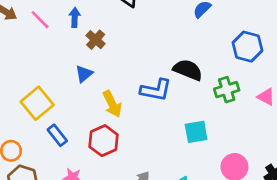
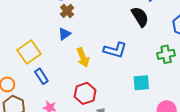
brown cross: (96, 40) -> (67, 11), moved
black semicircle: (188, 70) -> (140, 17), moved, turned 30
red hexagon: (103, 141) -> (85, 93), moved

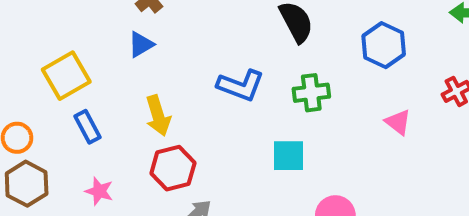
green cross: (166, 54) -> (311, 93), moved
yellow arrow: (83, 57) -> (158, 116), moved

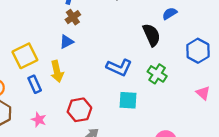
green cross: (311, 93) -> (157, 74), turned 36
yellow arrow: (158, 116) -> (57, 71), moved
cyan square: (288, 156) -> (128, 100), moved

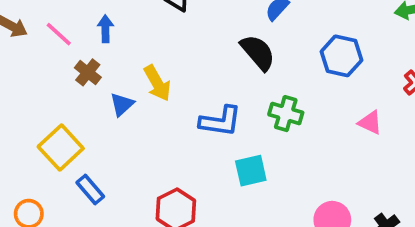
brown cross: (73, 17) -> (88, 72), moved
yellow arrow: (57, 71) -> (157, 83), moved

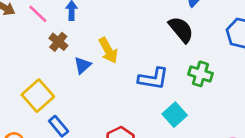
cyan square: (251, 171) -> (175, 115), turned -30

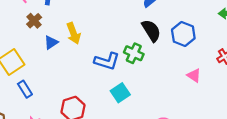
black semicircle: (181, 30) -> (151, 31), moved
green cross: (200, 74) -> (134, 53), moved

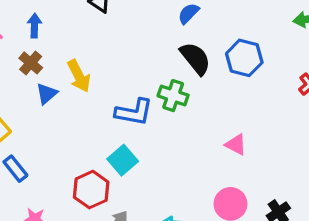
brown cross: (34, 21) -> (31, 63), moved
pink triangle: (194, 75) -> (236, 144), moved
cyan square: (120, 93) -> (123, 160), moved

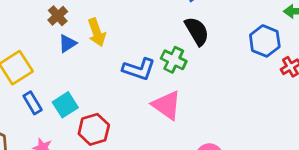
blue hexagon: (244, 58) -> (265, 41), moved
pink triangle: (236, 144) -> (167, 105), moved, size x1.6
cyan square: (123, 160) -> (65, 105), moved

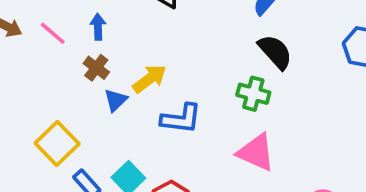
yellow arrow: (97, 32) -> (150, 79), turned -96
blue L-shape: (139, 69) -> (181, 119), moved

